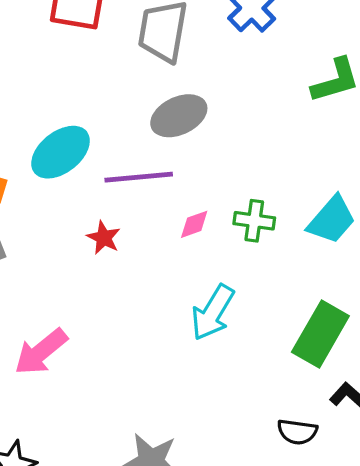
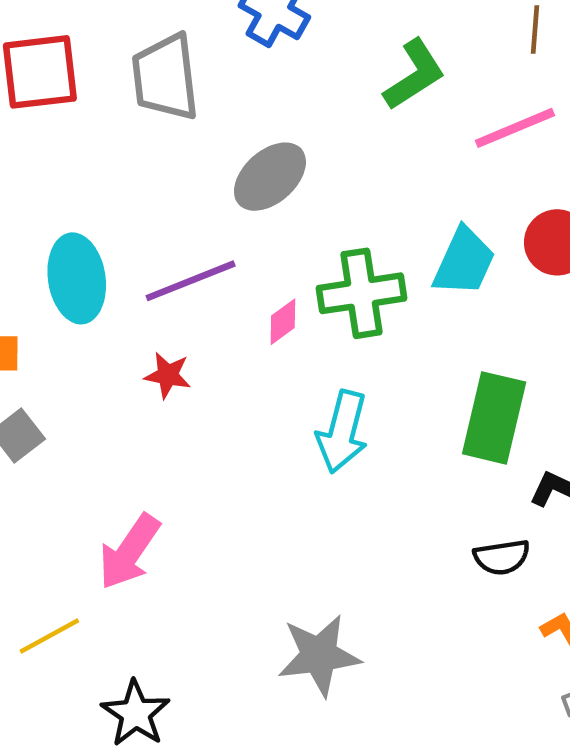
gray ellipse: (179, 116) -> (270, 177), moved
cyan ellipse: (61, 152) -> (77, 278), turned -44
green cross: (254, 221) -> (361, 293), size x1.5

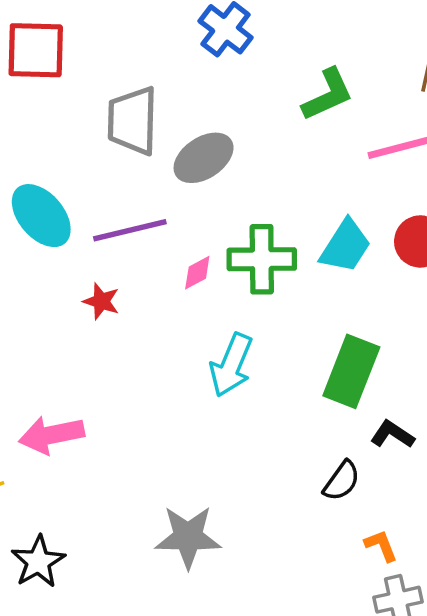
gray trapezoid: (165, 77) -> (133, 121), moved
cyan ellipse: (77, 278) -> (41, 216), turned -40
pink arrow: (129, 552) -> (51, 435), turned 36
black semicircle: (502, 557) -> (342, 481), turned -54

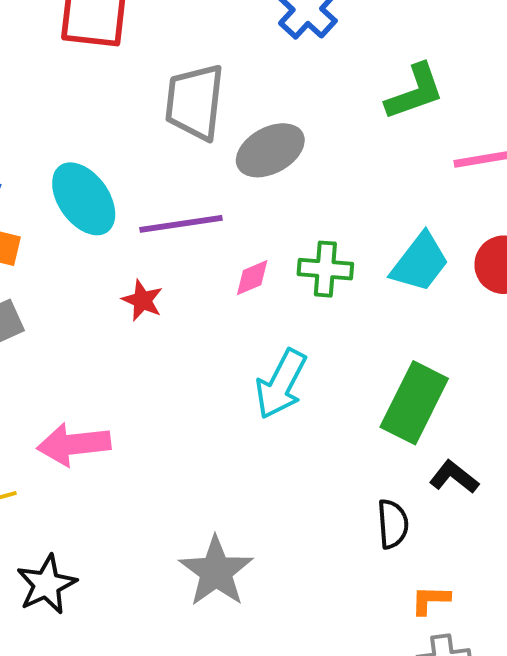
green cross: (262, 259) -> (325, 269), size x0.7
black semicircle: (342, 481) -> (393, 524), turned -45
gray star: (188, 537) -> (216, 571), turned 30
orange L-shape: (381, 546) -> (430, 600), turned -72

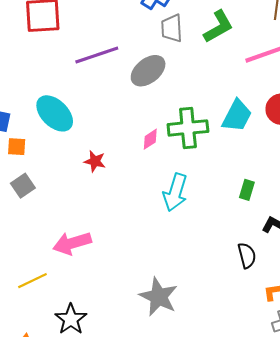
gray trapezoid: (195, 102) -> (172, 28), moved, size x0.7
purple line: (181, 224) -> (97, 55), moved
green cross: (325, 269) -> (188, 128), size x1.4
green rectangle: (414, 403) -> (247, 190), size x0.5

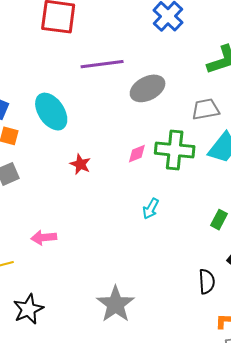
gray trapezoid: (172, 28) -> (206, 109), moved, turned 72
cyan arrow: (175, 192) -> (151, 209), size x0.6
pink arrow: (72, 243) -> (44, 238), size x0.7

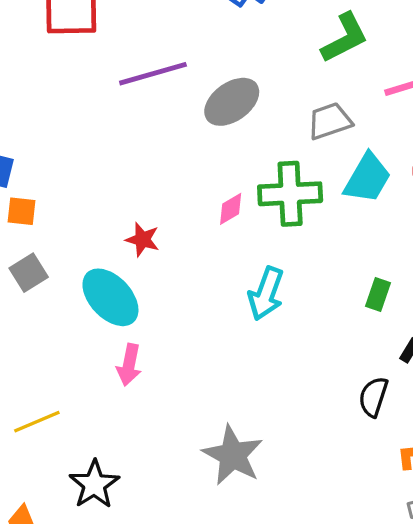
cyan ellipse: (51, 112) -> (110, 297), moved
cyan arrow: (151, 209) -> (266, 294), size x1.5
pink arrow: (44, 238) -> (129, 365), moved, turned -65
black semicircle: (207, 282) -> (373, 397), turned -150

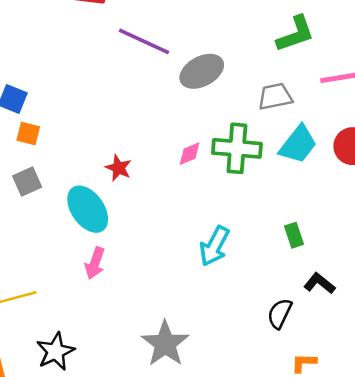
purple line: (153, 74) -> (144, 41), turned 33
cyan arrow: (266, 294) -> (214, 246), moved
green rectangle: (378, 294) -> (294, 235), turned -45

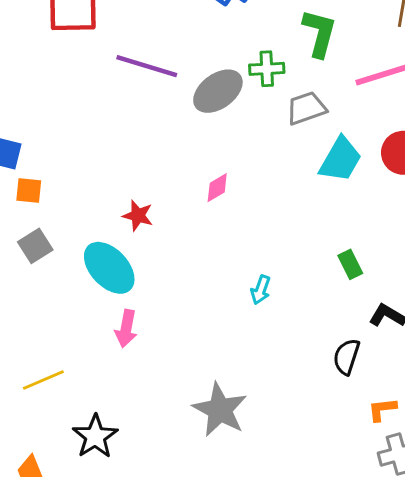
green L-shape: (295, 34) -> (319, 33), turned -48
green cross: (237, 148) -> (267, 69), moved, size x0.6
cyan arrow: (214, 246) -> (261, 290), size x0.6

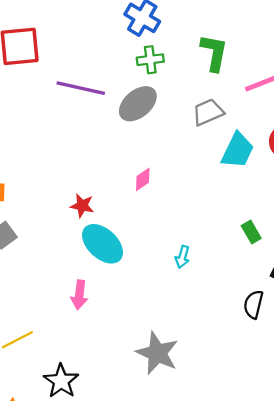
green cross: (267, 69) -> (150, 60), moved
cyan ellipse: (109, 268) -> (103, 244), moved

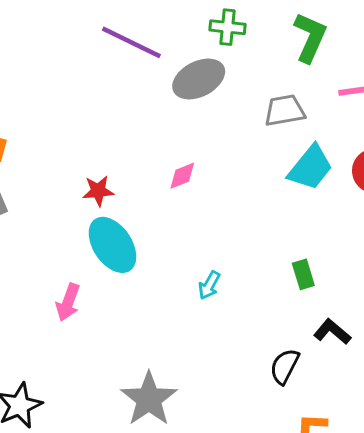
red star: (82, 206) -> (98, 191), turned -30

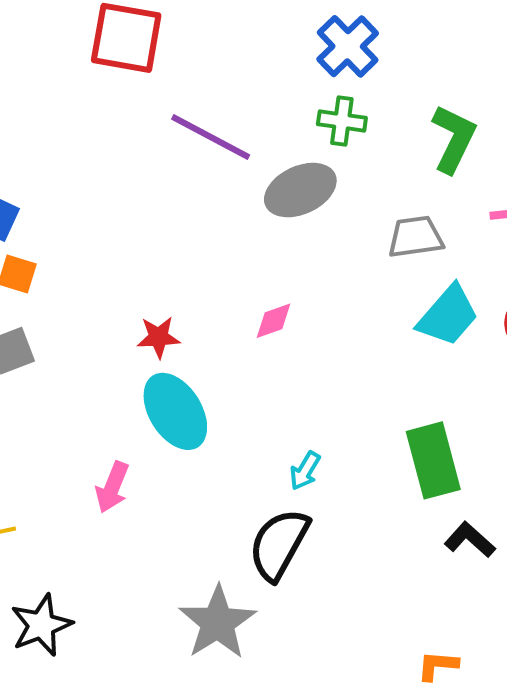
green rectangle: (303, 274) -> (433, 460), size x1.8
black semicircle: (285, 366) -> (279, 544), moved, size x1.5

